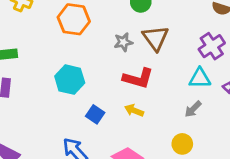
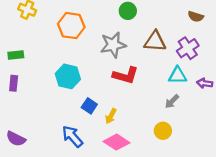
brown triangle: (155, 38) -> (155, 41), moved, turned -50
gray star: (123, 42) -> (113, 45), size x1.6
yellow arrow: (134, 110) -> (111, 116), moved, turned -84

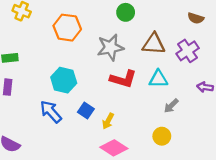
cyan triangle: (178, 75) -> (158, 79), moved
blue arrow: (72, 136) -> (51, 112), moved

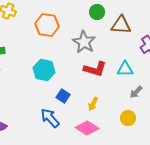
brown triangle: (154, 44) -> (121, 25), moved
gray star: (110, 47) -> (84, 42), turned -30
blue arrow: (51, 112) -> (50, 118), moved
yellow arrow: (108, 121) -> (93, 104), moved

